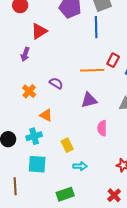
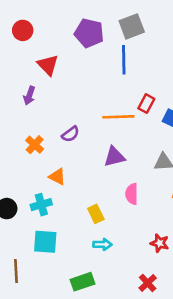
red triangle: (39, 31) -> (48, 65), turned -42
purple semicircle: (56, 83) -> (71, 134), turned 112
yellow rectangle: (67, 145) -> (96, 214), moved

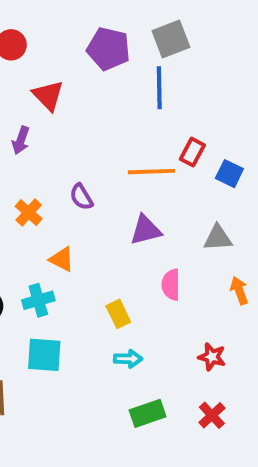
purple semicircle: (71, 134) -> (81, 197), turned 96
green rectangle: (82, 282) -> (148, 413), moved
red cross: (148, 283) -> (212, 415), moved

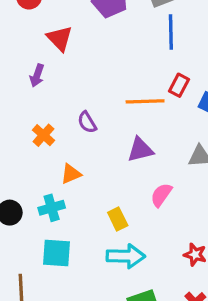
blue line: (159, 88) -> (171, 32), moved
orange triangle: (62, 259) -> (71, 174), turned -50
pink semicircle: (171, 285) -> (161, 195), turned 35
cyan arrow: (128, 359) -> (126, 256), size x1.6

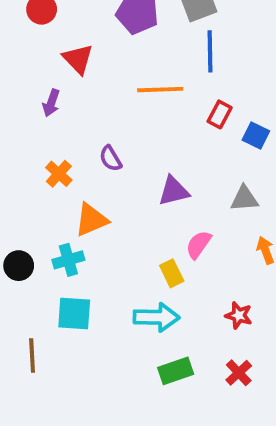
orange line: (145, 101) -> (160, 90), moved
orange triangle: (71, 174) -> (91, 220), size x1.4
yellow rectangle: (118, 219) -> (172, 273), moved

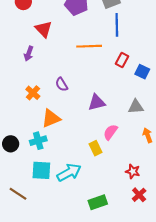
cyan arrow: (156, 317) -> (69, 172), moved, turned -30
brown line: (32, 356) -> (18, 194), turned -54
red cross: (239, 373) -> (139, 195), moved

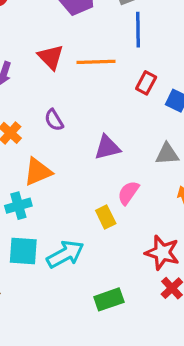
red triangle: (44, 29) -> (51, 57), moved
red star: (133, 171) -> (162, 253), size x1.5

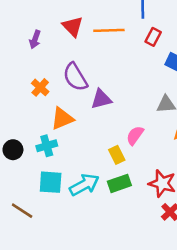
red rectangle: (146, 83) -> (153, 37), moved
purple semicircle: (54, 120) -> (75, 77), size x1.6
purple triangle: (107, 147) -> (101, 99), moved
green rectangle: (109, 299) -> (119, 183), moved

